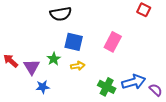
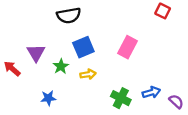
blue square: (74, 42) -> (83, 47), turned -36
purple triangle: (32, 67) -> (36, 53), moved
blue arrow: (134, 82) -> (151, 92), size x0.7

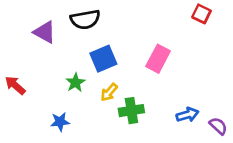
purple triangle: (36, 53) -> (45, 32), moved, turned -30
yellow arrow: (88, 74) -> (109, 92), turned 140
green cross: (121, 98) -> (131, 111), moved, turned -36

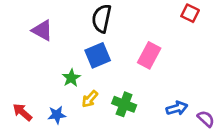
black semicircle: (85, 19) -> (102, 18), moved, turned 112
red arrow: (15, 85) -> (22, 112), moved
yellow arrow: (109, 92) -> (90, 99), moved
green cross: (131, 111) -> (124, 104), turned 30

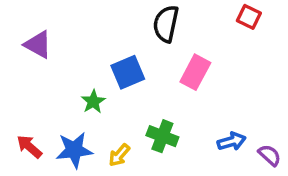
black semicircle: (102, 18) -> (166, 24), moved
purple triangle: (42, 30) -> (38, 45), moved
yellow arrow: (90, 99) -> (119, 155), moved
blue star: (57, 115) -> (74, 150), size x1.5

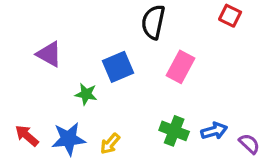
purple triangle: (38, 45) -> (49, 54), moved
green star: (93, 102) -> (86, 94), turned -30
green cross: (162, 136) -> (174, 131), moved

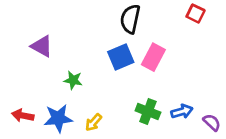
blue square: (118, 67) -> (121, 57), moved
red arrow: (27, 136) -> (23, 116), turned -30

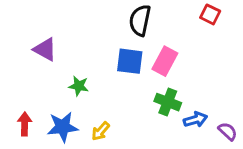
blue square: (121, 57) -> (130, 61), turned 30
green cross: (148, 111) -> (168, 102), moved
red arrow: (23, 116) -> (25, 124), turned 80

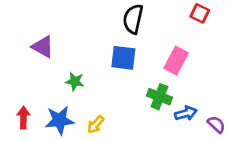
pink rectangle: (165, 61) -> (176, 61), moved

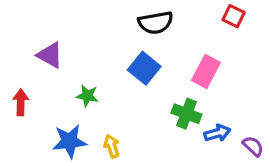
black semicircle: (133, 19) -> (156, 23), turned -112
blue square: (123, 58) -> (144, 68), turned 32
red arrow: (23, 118) -> (21, 102), moved
yellow arrow: (96, 124) -> (112, 146), turned 120

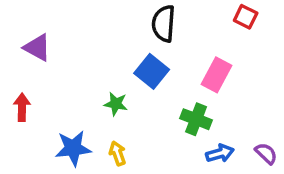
black semicircle: (156, 23) -> (164, 24), turned 104
purple triangle: (50, 55) -> (37, 47), moved
green star: (87, 96) -> (116, 104), moved
blue arrow: (217, 133) -> (220, 153), moved

